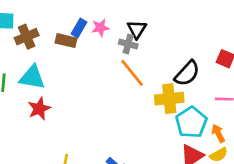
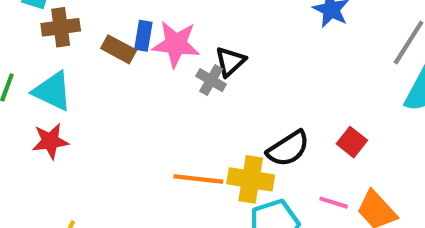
blue rectangle: (79, 28) -> (143, 36), turned -36
pink star: (100, 28) -> (176, 44), size x1.6
orange line: (132, 73) -> (198, 179), moved, turned -60

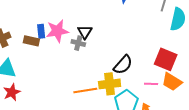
red square: (352, 142) -> (166, 59), moved, size x1.6

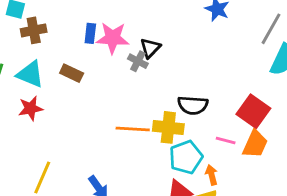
brown rectangle: (31, 41) -> (72, 73), moved
black semicircle: (123, 65) -> (193, 105), turned 40
orange trapezoid: (172, 82) -> (255, 144), turned -110

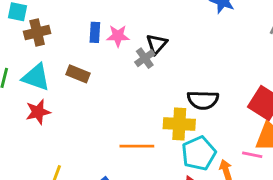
pink star: (113, 38) -> (118, 36), size x0.7
gray cross: (138, 61) -> (145, 58), turned 30
orange line: (133, 129) -> (137, 146), moved
pink line: (226, 140) -> (252, 155), moved

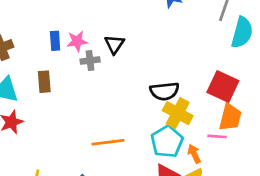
gray cross: (145, 58) -> (90, 60), moved, turned 36
brown rectangle: (78, 74) -> (44, 82), turned 70
yellow cross: (179, 124) -> (178, 113), moved, turned 32

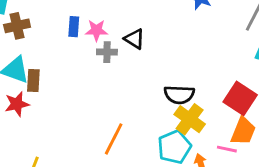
black triangle: (114, 44) -> (134, 39), turned -40
brown rectangle: (44, 82) -> (33, 80), moved
orange line: (108, 142) -> (114, 139), turned -64

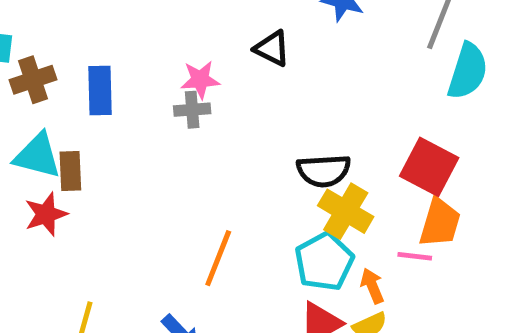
blue rectangle: (74, 27) -> (100, 91), moved, size x1.4
pink star: (96, 30) -> (200, 80), moved
black triangle: (134, 39) -> (272, 48), moved

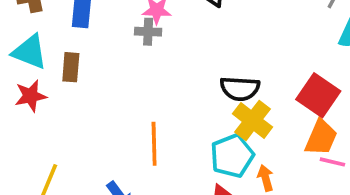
brown rectangle: (70, 171) -> (71, 67), moved
pink line: (415, 256) -> (332, 162), moved
orange line: (218, 258) -> (154, 144), turned -30

